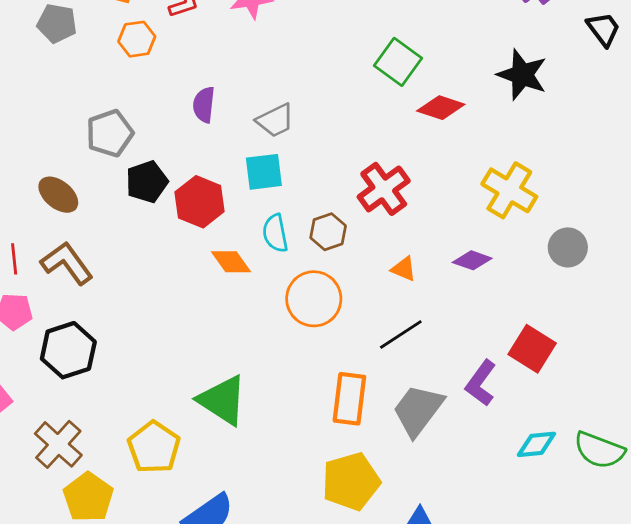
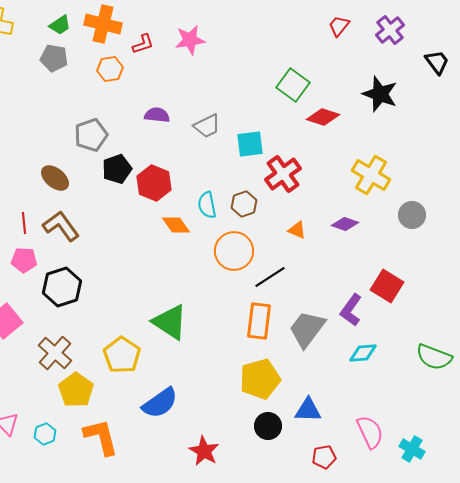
purple semicircle: (204, 105) -> (157, 115), turned 90
cyan square: (264, 172) -> (250, 144), moved
black line: (401, 335) -> (270, 277), moved
cyan diamond: (536, 444) -> (363, 353), moved

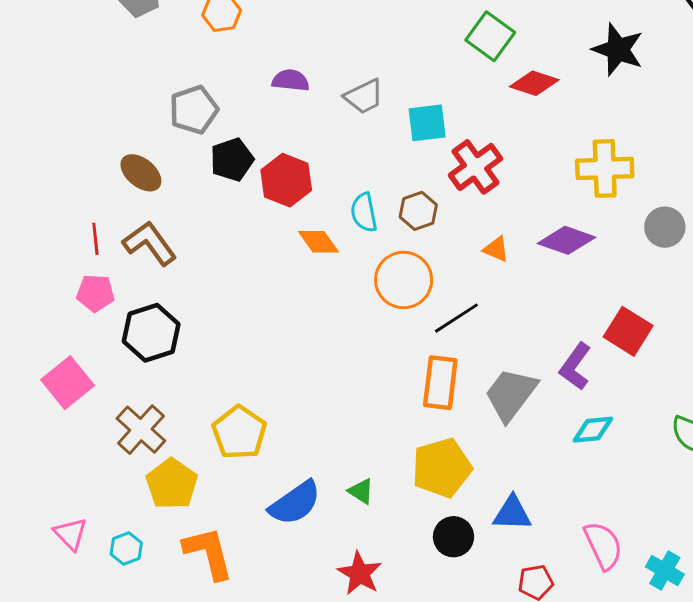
yellow cross: (371, 175) -> (605, 168), turned -33
purple diamond: (345, 224) -> (566, 240), size x1.4
green triangle: (170, 322) -> (361, 491), moved, size x0.5

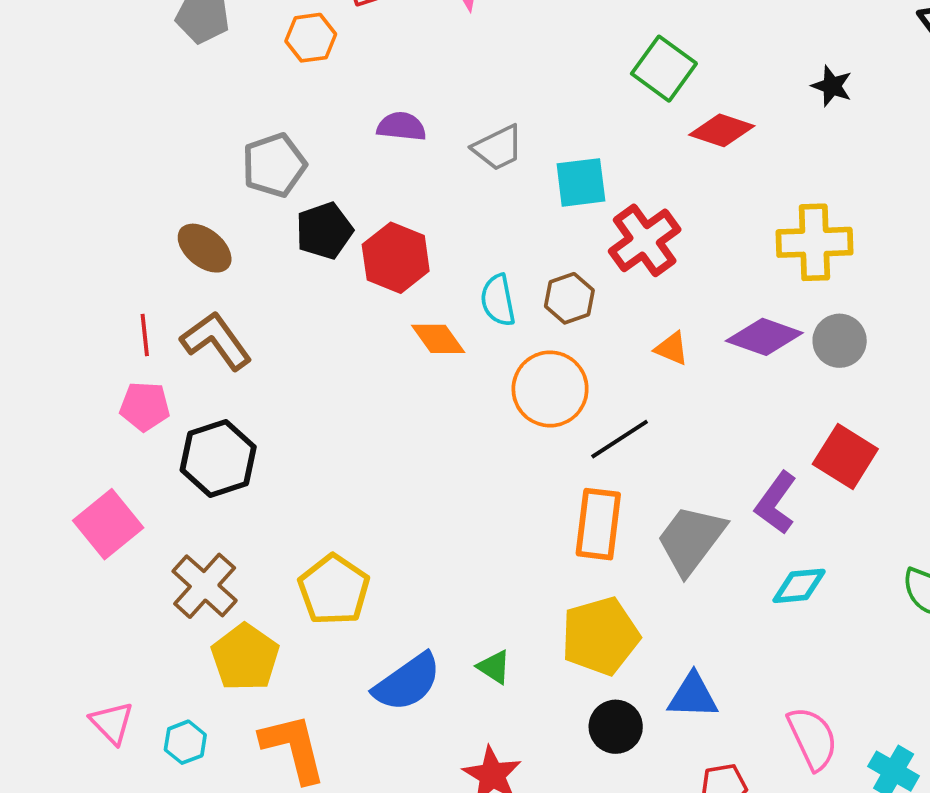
black star: (618, 50) -> (832, 86), size x0.6
gray circle: (665, 227) -> (840, 341), moved

